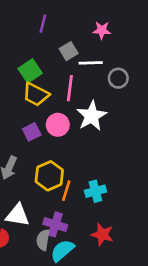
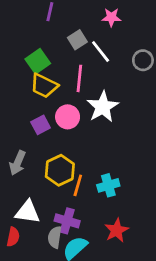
white line: (91, 63) -> (101, 52), turned 55
gray circle: (118, 78) -> (143, 60), moved
red star: (102, 235) -> (117, 230), turned 30

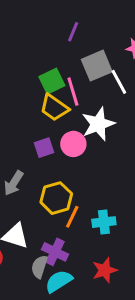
gray square: (77, 40) -> (97, 66), size x1.5
pink line: (79, 78) -> (73, 92), moved, turned -32
white star: (103, 107) -> (98, 124), moved

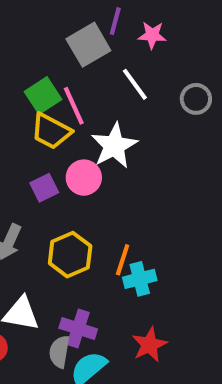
purple line: (73, 32) -> (115, 21), moved
gray square: (97, 66) -> (88, 45), moved
orange line: (72, 217) -> (123, 260), moved

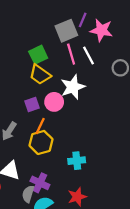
pink star: (152, 35) -> (101, 30), size x1.5
pink line: (74, 106) -> (71, 54), moved
orange line: (123, 260) -> (40, 126), moved

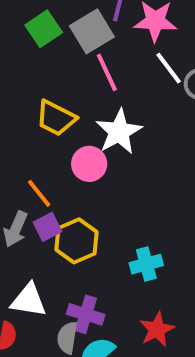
green square: (38, 55) -> (44, 29), moved
white line: (88, 55) -> (169, 68), moved
purple square: (32, 105) -> (47, 227), moved
orange line: (40, 126) -> (39, 193), moved, turned -56

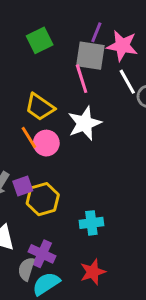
gray square: (92, 31) -> (90, 56), moved, turned 32
pink circle: (89, 164) -> (46, 143), moved
orange line: (39, 193) -> (29, 137), moved

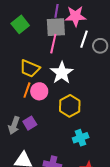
pink line: (82, 79) -> (53, 44), turned 42
white line: (127, 82) -> (84, 39), turned 60
orange line: (29, 137) -> (27, 90), turned 63
yellow hexagon: (43, 199) -> (70, 106), moved

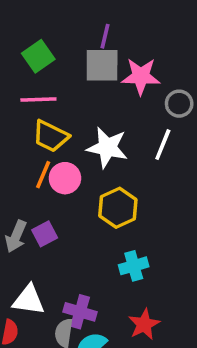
pink star: (76, 16) -> (141, 76), moved
white line: (84, 39) -> (163, 145), moved
pink line: (53, 44) -> (38, 99), moved, turned 72
white star: (62, 73) -> (107, 148), turned -30

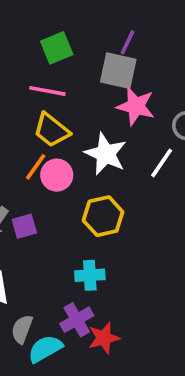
pink star: (141, 76) -> (136, 106), moved
cyan cross: (134, 266) -> (90, 275), moved
purple cross: (80, 312) -> (77, 320), moved, turned 32

